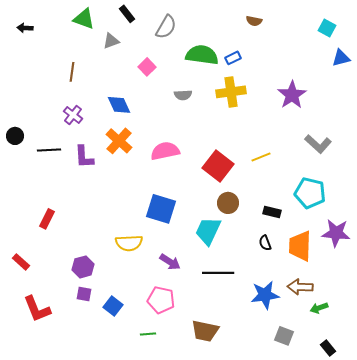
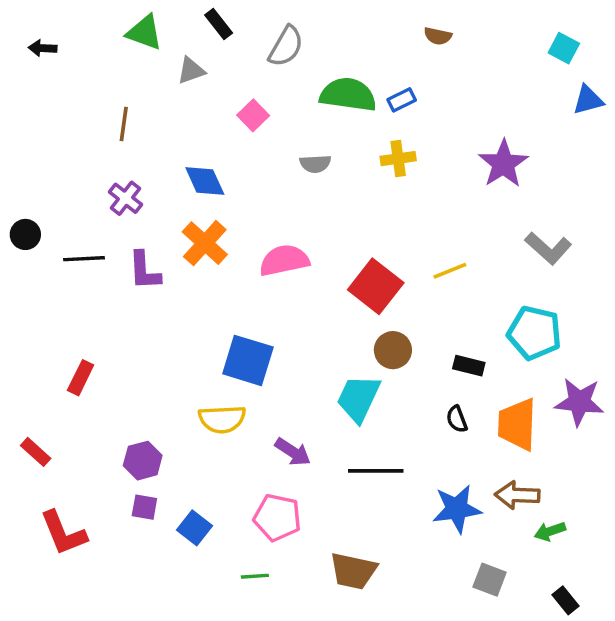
yellow cross: (231, 92) -> (398, 159), size x0.7
blue square: (161, 209) -> (248, 360), moved

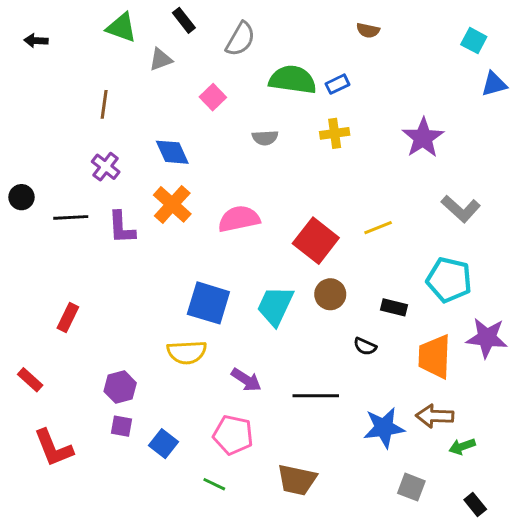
cyan trapezoid: (358, 398) -> (275, 306), moved
black semicircle: (457, 419) -> (365, 346), moved, turned -45
green line: (255, 576) -> (214, 484), turned 30

